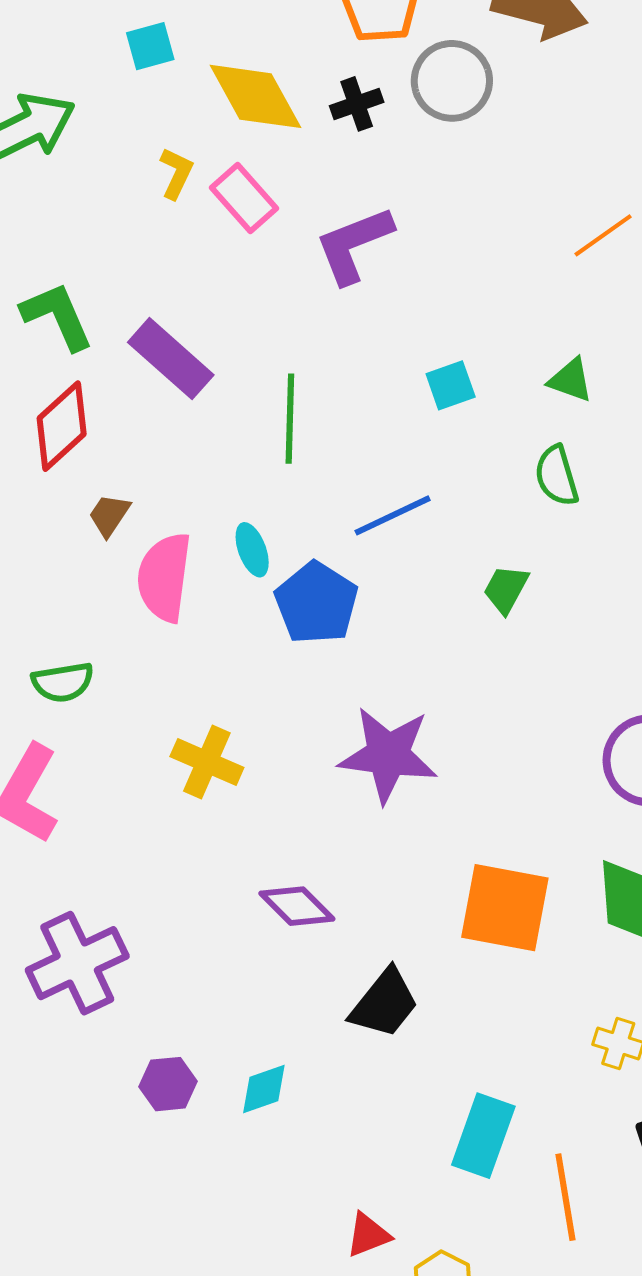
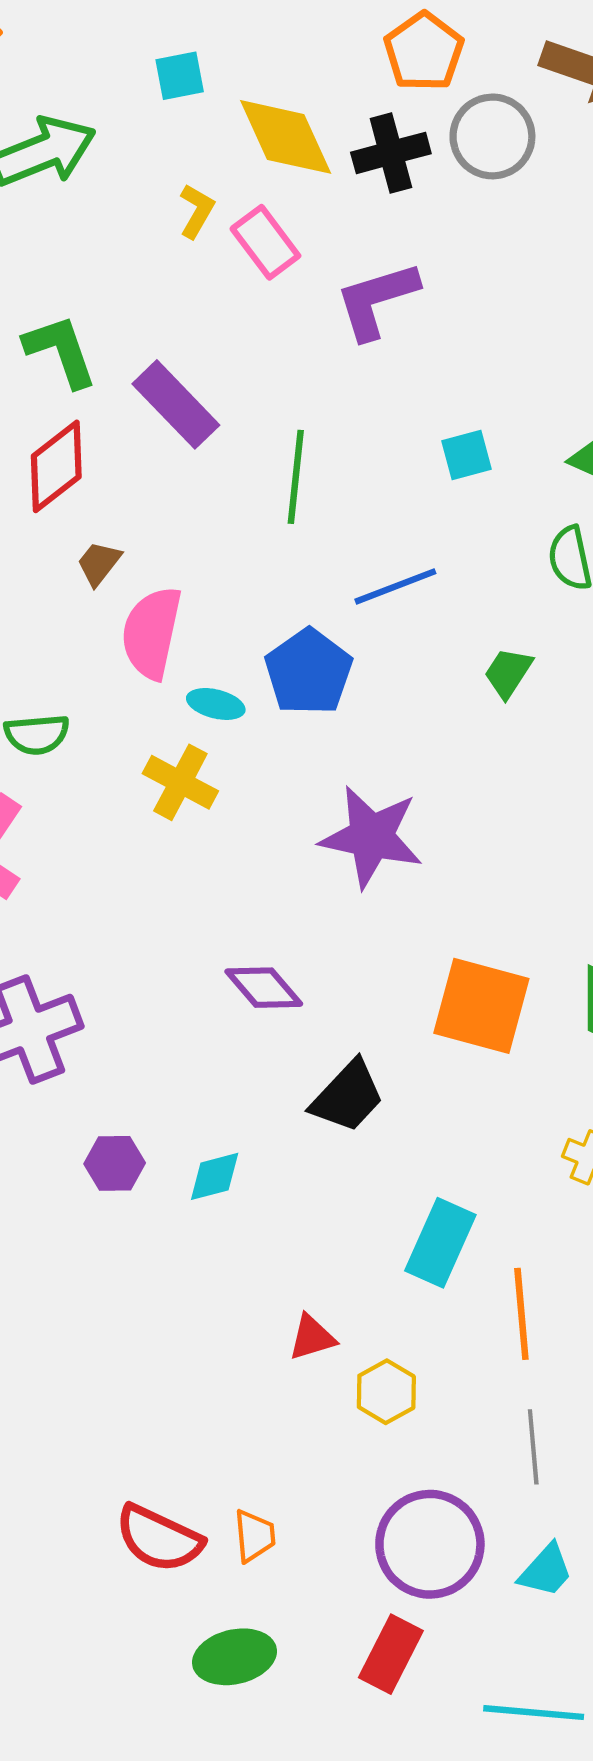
black cross: (357, 104) -> (391, 153), size x1.4
cyan ellipse: (252, 550) -> (216, 704), moved, turned -60
yellow cross: (207, 762) -> (180, 782), moved

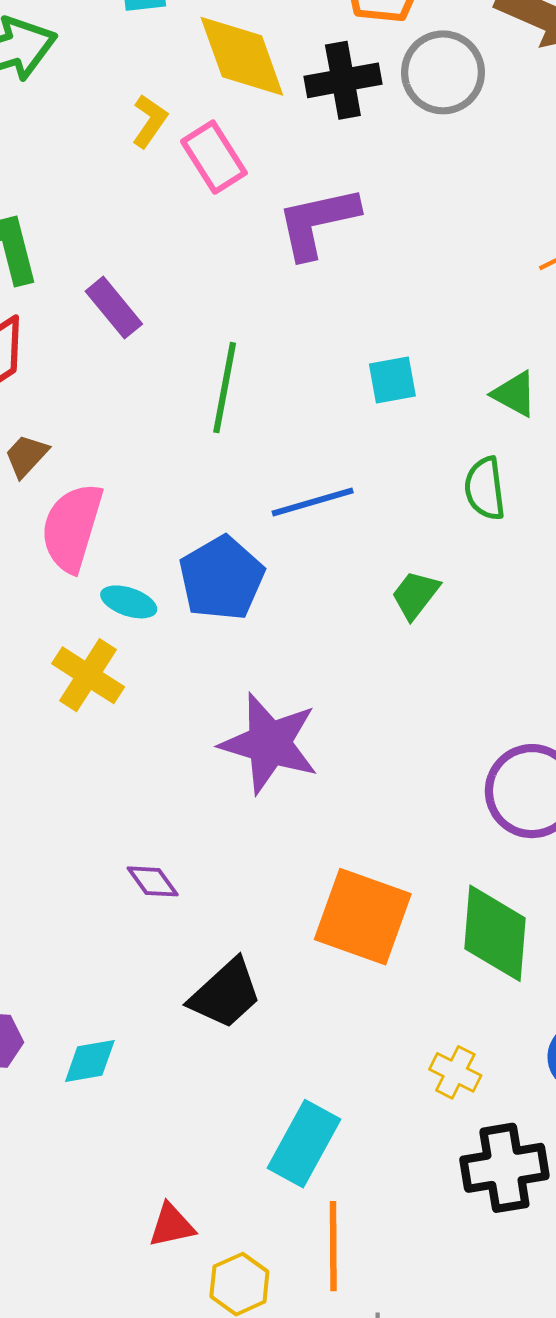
purple rectangle: (176, 404) -> (114, 308), size x0.7
purple diamond: (264, 988) -> (153, 881), size x0.7
orange line: (521, 1314) -> (333, 1246), moved

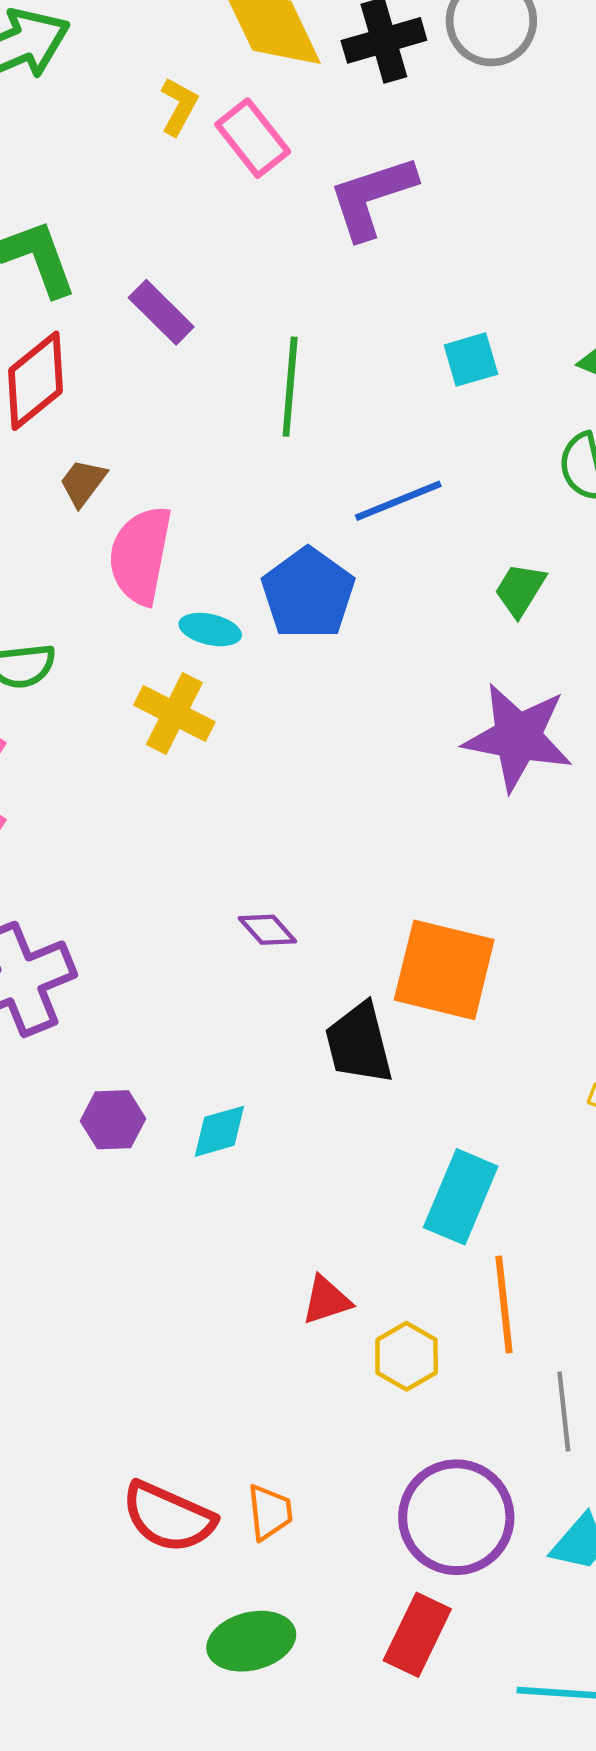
purple star: (269, 743) -> (518, 737), moved
orange square: (363, 917) -> (444, 970), moved
black trapezoid: (225, 994) -> (359, 1043), turned 124

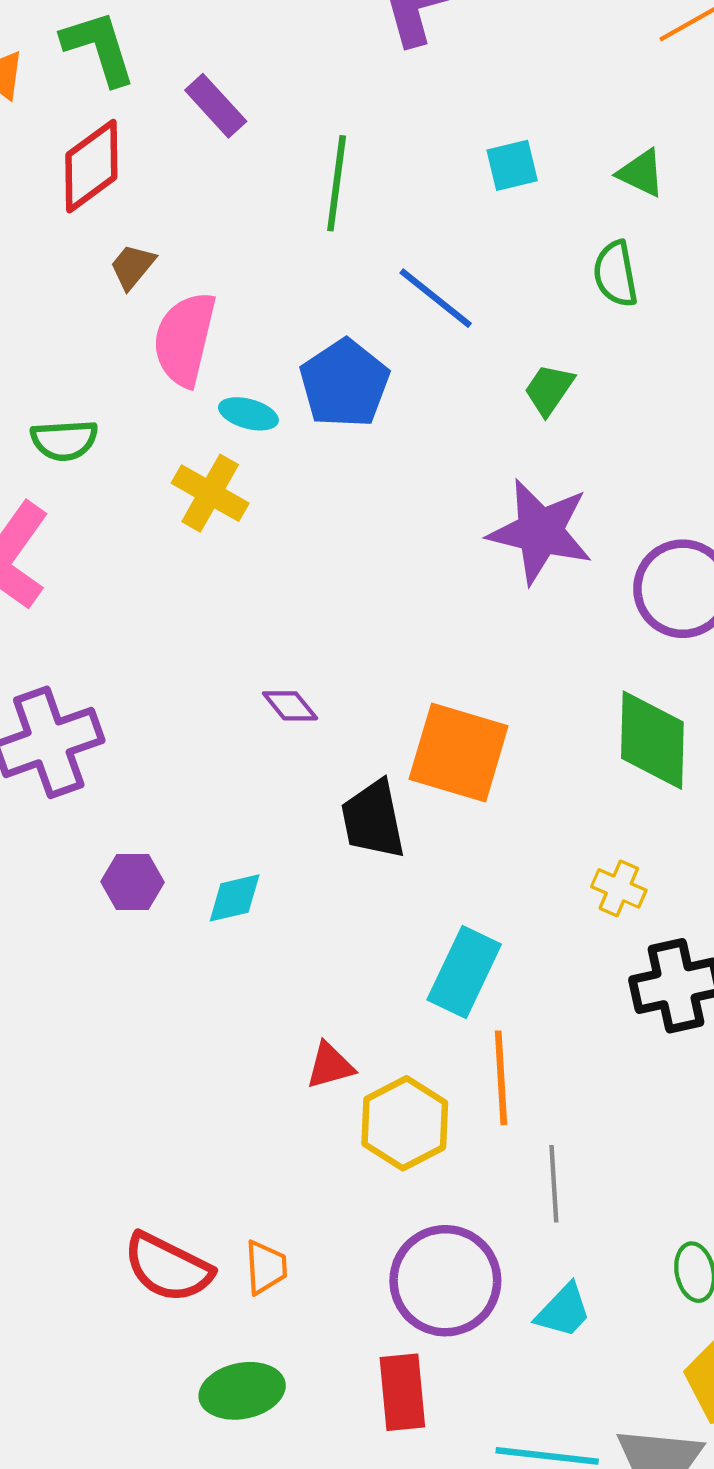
blue line: (398, 501) -> (436, 298), turned 58
yellow hexagon: (407, 1356) -> (405, 1123), size x1.4
red rectangle: (417, 1635) -> (402, 1392), turned -34

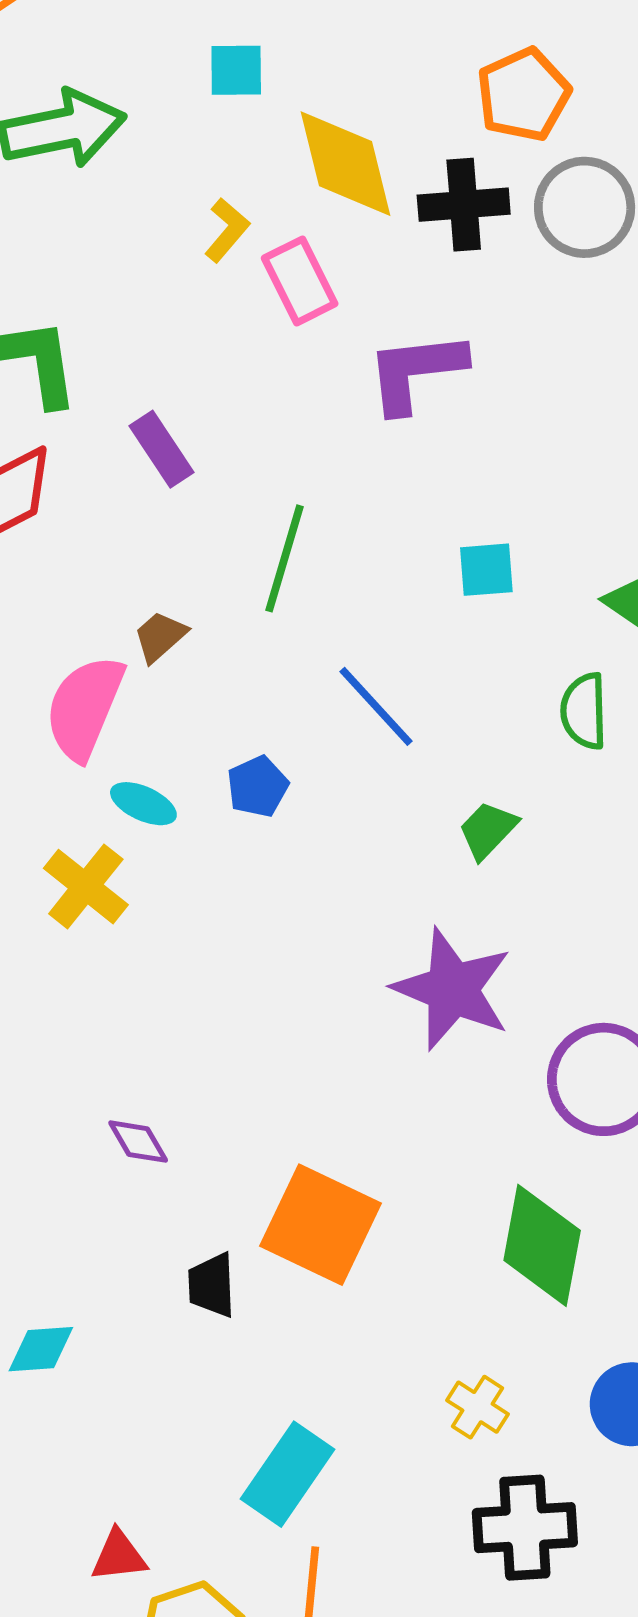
brown trapezoid: (132, 266) -> (160, 636), moved
blue pentagon: (345, 383) -> (258, 787), size x0.6
black trapezoid: (373, 820) -> (212, 1285), size x0.7

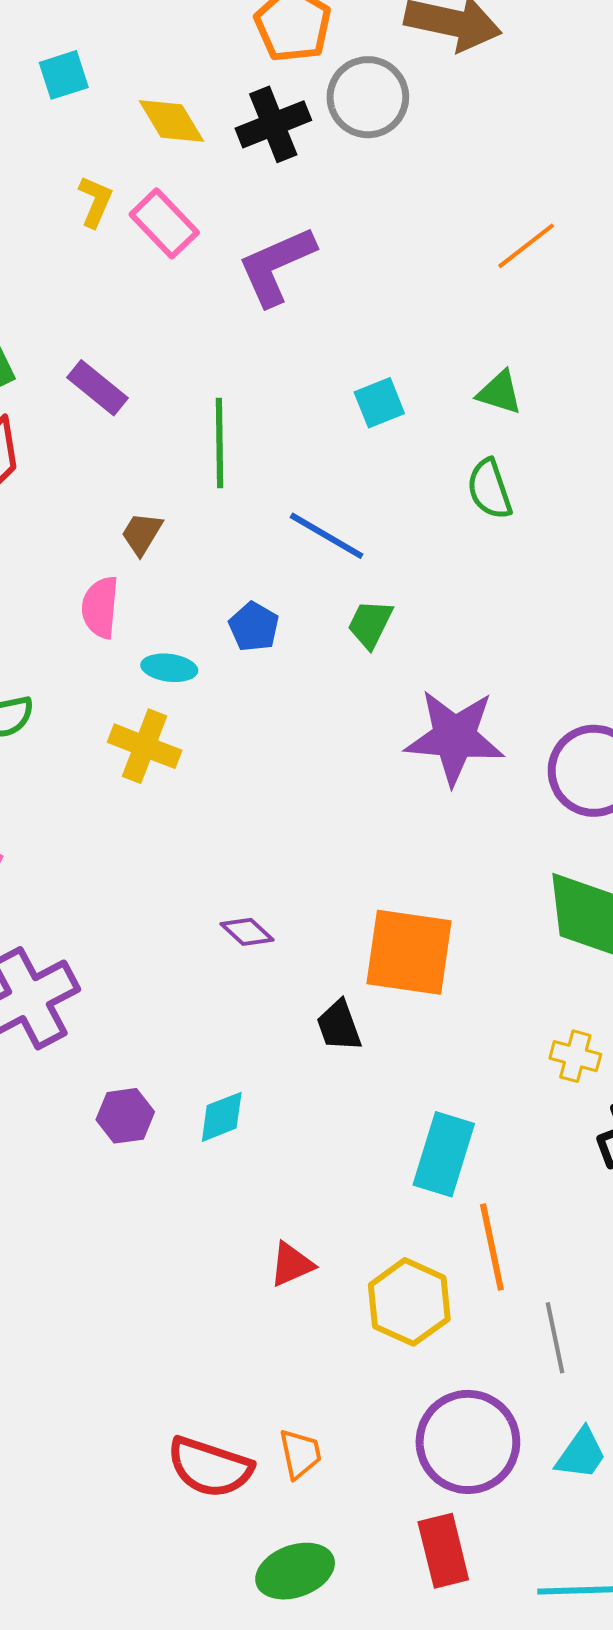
yellow diamond: (346, 164) -> (171, 121), size x0.7
pink semicircle: (84, 708) -> (100, 607), size x0.7
green trapezoid: (488, 830) -> (370, 624), moved
red triangle: (119, 1556) -> (292, 1264), moved

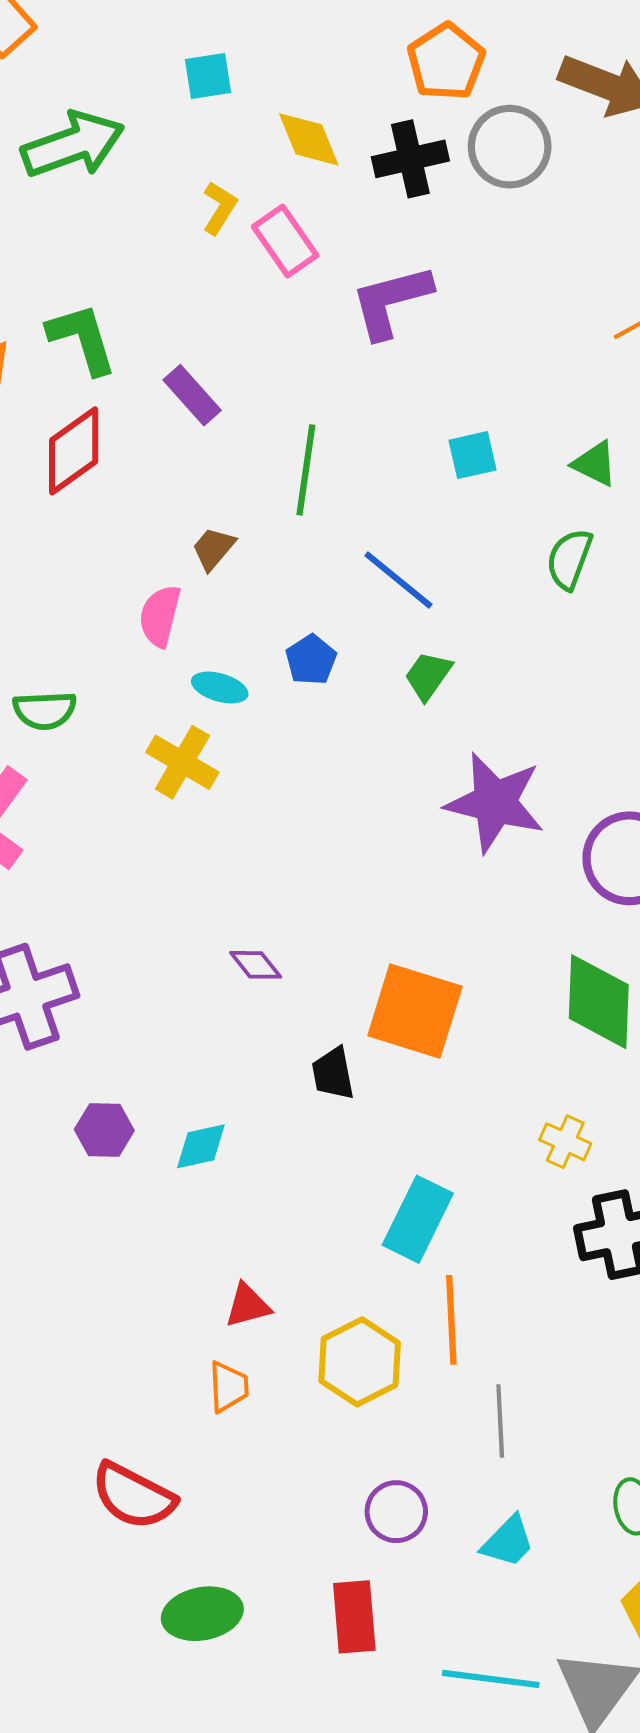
green semicircle: (489, 489) -> (569, 559), turned 30
purple circle: (468, 1442) -> (396, 1512), size x0.6
orange trapezoid: (300, 1454) -> (229, 1387), moved

